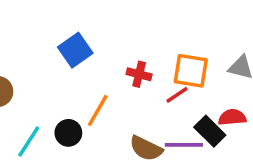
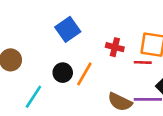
red line: (177, 95) -> (143, 62), turned 36
black circle: (68, 133) -> (63, 73), moved

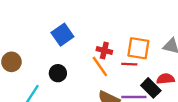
orange line: (84, 74) -> (100, 66), moved, turned -65

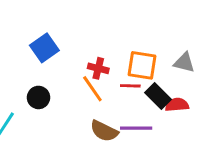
black rectangle: (151, 88) -> (158, 96), moved

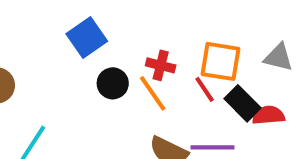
red line: (130, 86) -> (205, 89), turned 54
black circle: (38, 97) -> (113, 83), moved

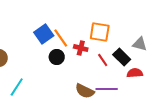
orange square: (221, 61) -> (100, 32), moved
orange line: (153, 93) -> (61, 38), moved
black rectangle: (242, 103) -> (122, 57), moved

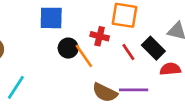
blue square: (44, 34) -> (51, 18), turned 36
orange line: (61, 38) -> (84, 56), moved

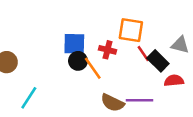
blue square: (51, 18) -> (74, 44), moved
red line: (128, 52) -> (143, 54), moved

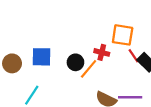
blue square: (74, 44) -> (42, 57), moved
orange line: (93, 68) -> (89, 69), turned 75

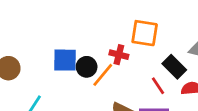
red line: (133, 56) -> (158, 86), moved
blue square: (42, 57) -> (65, 60), moved

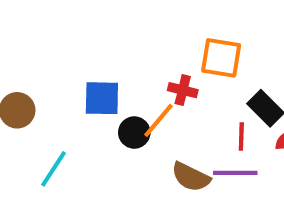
black circle: (87, 67) -> (134, 133), moved
red line: (158, 86) -> (241, 137), turned 36

